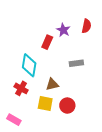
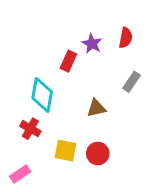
gray rectangle: (76, 63) -> (131, 82), moved, turned -48
brown triangle: (52, 84) -> (96, 108), moved
pink rectangle: (14, 120) -> (20, 174), turned -64

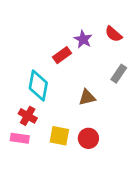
red semicircle: (126, 38) -> (114, 34), turned 120
red rectangle: (68, 61) -> (62, 55), turned 30
pink rectangle: (20, 174) -> (20, 138), moved, turned 42

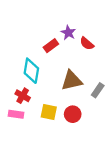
red semicircle: (114, 34) -> (87, 43), moved
gray rectangle: (119, 74) -> (98, 90), moved
brown triangle: (87, 97) -> (72, 80), size x1.5

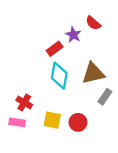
red semicircle: (87, 43) -> (93, 23), moved
cyan diamond: (31, 71) -> (59, 76), moved
brown triangle: (72, 80) -> (93, 73), moved

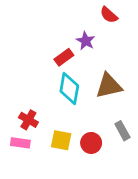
red semicircle: (93, 23) -> (109, 15), moved
gray rectangle: (105, 97) -> (122, 131), moved, turned -63

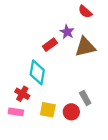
brown triangle: (109, 86) -> (85, 47), moved
cyan diamond: (69, 88) -> (37, 72), moved
gray rectangle: (122, 131) -> (85, 98), moved

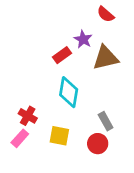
cyan diamond: (37, 72) -> (69, 92), moved
pink rectangle: (16, 112) -> (20, 138), turned -56
red circle: (71, 112) -> (98, 144), moved

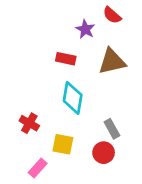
purple star: (83, 39) -> (85, 29), moved
red rectangle: (62, 55) -> (66, 59), turned 48
pink rectangle: (20, 138) -> (38, 168), moved

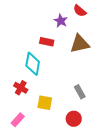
cyan diamond: (73, 98) -> (33, 64), moved
red circle: (104, 153) -> (74, 119), moved
pink rectangle: (38, 168) -> (18, 120), moved

